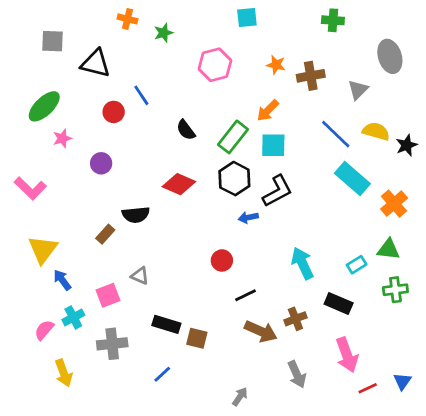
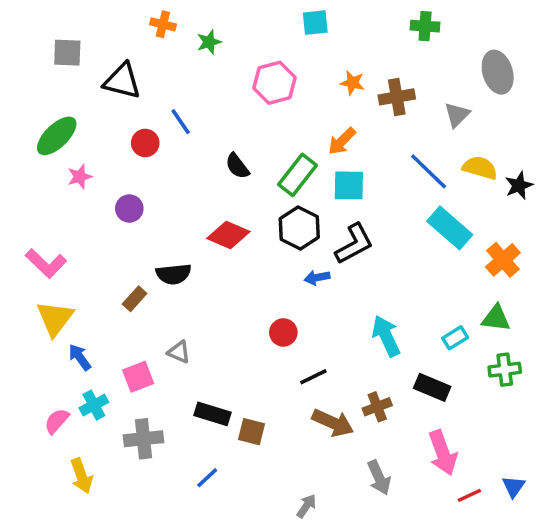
pink L-shape: (30, 188) -> (46, 263), moved

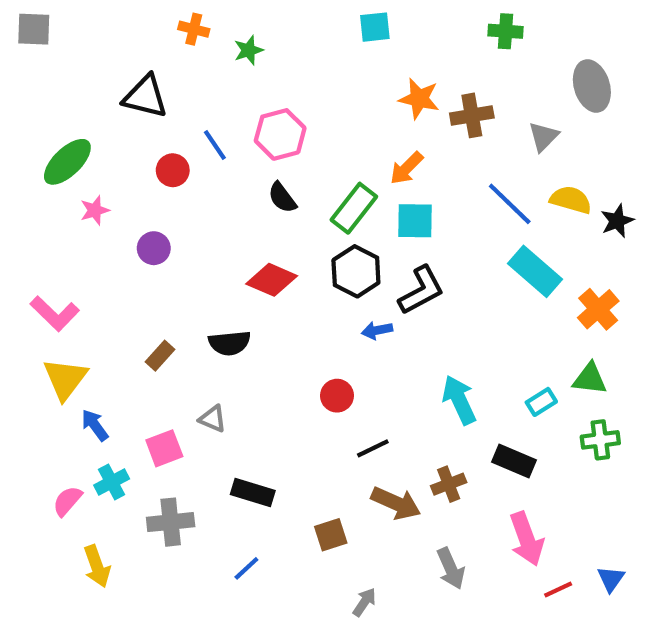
gray square: (67, 53) -> (34, 29), moved
pink hexagon: (274, 83) -> (280, 134), moved
orange star: (352, 83) -> (419, 99), size x1.4
black semicircle: (174, 274) -> (230, 343), moved
brown square: (251, 432) -> (331, 535), moved, turned -32

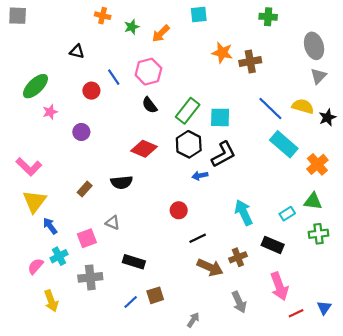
black triangle: (145, 97) -> (77, 51), size x0.6
gray triangle: (543, 137) -> (318, 76), moved
orange arrow: (407, 168) -> (161, 34), moved
brown square: (331, 535) -> (155, 295), moved

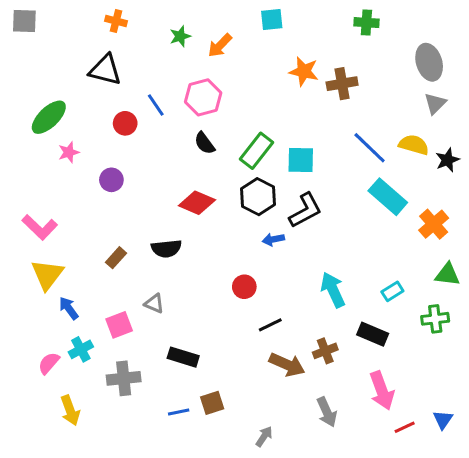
orange cross: (103, 16) -> (116, 21), moved
black triangle: (77, 51) -> (105, 70), size x1.6
green triangle: (313, 201) -> (447, 275), moved
blue line: (131, 302) -> (179, 412), turned 32

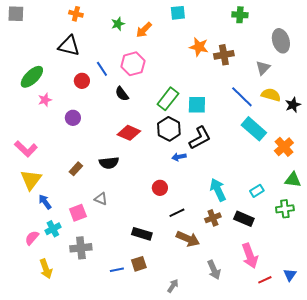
gray triangle: (435, 103) -> (263, 68), moved
black semicircle: (205, 143) -> (122, 94), moved
brown cross: (325, 351) -> (213, 218), moved
black rectangle: (183, 357) -> (142, 234), moved

